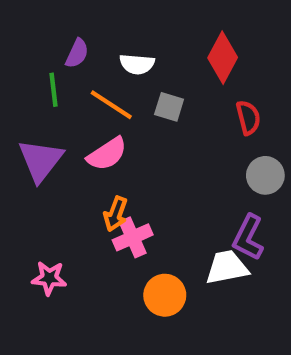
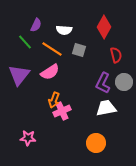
green line: (53, 90) -> (25, 42), turned -35
purple L-shape: (248, 237) -> (103, 83), moved
white trapezoid: (227, 267) -> (106, 108), moved
pink star: (49, 278) -> (28, 138), moved
orange circle: (165, 295) -> (96, 143), moved

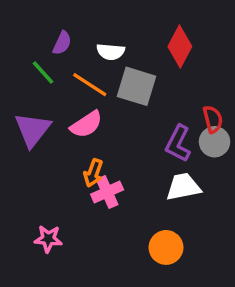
gray square: (79, 50) -> (137, 86), size x1.6
red semicircle: (116, 55) -> (213, 119), moved

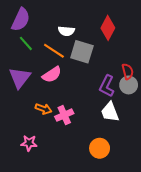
purple semicircle: (62, 43) -> (21, 20), moved, size x1.6
orange arrow: (93, 173) -> (44, 109), moved, turned -91
white trapezoid: (183, 187) -> (110, 112), turned -100

